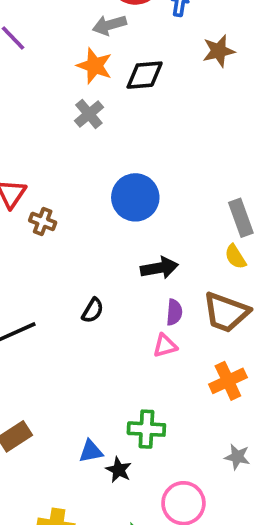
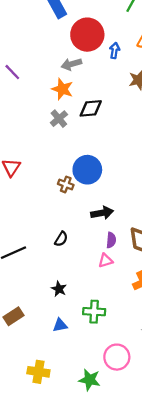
black diamond: (145, 75) -> (91, 108), moved
brown cross: (43, 221) -> (66, 184), moved
black star: (119, 470) -> (59, 289), moved

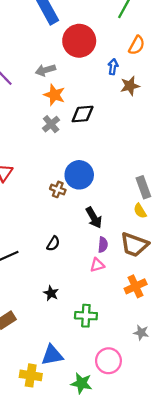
blue arrow: (115, 50) -> (113, 67), moved
gray arrow: (71, 64) -> (45, 70), moved
black arrow: (102, 213) -> (94, 218), turned 70
blue triangle: (60, 325) -> (52, 355), moved, size x1.5

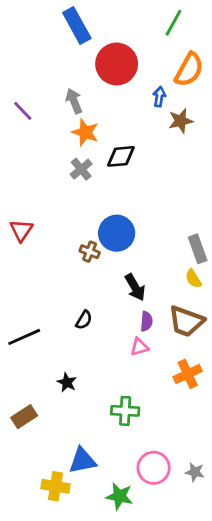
orange semicircle: (137, 45) -> (189, 70), size x1.4
gray arrow: (45, 70) -> (74, 101), turned 84
black star: (51, 293) -> (67, 382), moved
gray star: (141, 333) -> (195, 472), moved

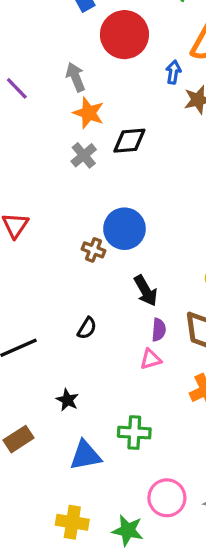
blue triangle: (82, 461) -> (85, 455), moved
yellow cross: (55, 486) -> (72, 522), moved

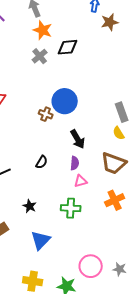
purple semicircle: (159, 330) -> (75, 163), moved
green cross: (134, 433) -> (71, 208), moved
blue triangle: (85, 455) -> (41, 240), turned -35

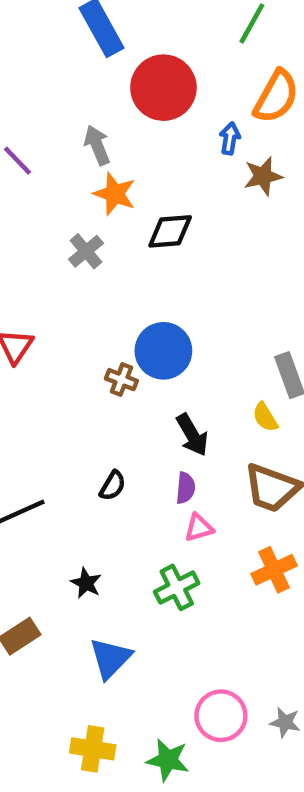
gray cross: (40, 56) -> (86, 251), moved
yellow semicircle: (119, 133) -> (265, 417), moved
green cross: (71, 208) -> (177, 587), turned -30

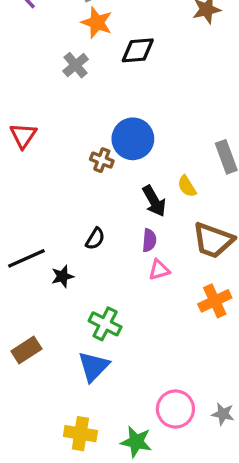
yellow semicircle: (265, 417) -> (187, 186), moved
black star: (86, 583) -> (62, 276), moved, turned 30
green cross: (177, 587) -> (105, 324), moved, turned -36

